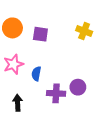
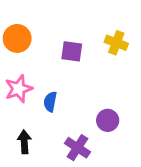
purple square: (40, 34) -> (72, 51), moved
purple cross: (56, 93) -> (77, 148), moved, turned 30

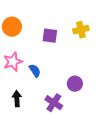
yellow cross: (116, 43) -> (81, 30), turned -35
blue semicircle: (50, 102) -> (35, 71), turned 136

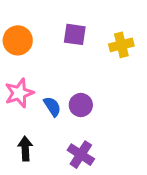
purple square: (50, 36) -> (75, 34), moved
purple circle: (75, 84) -> (81, 105), moved

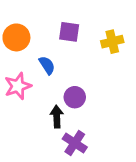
blue semicircle: (52, 107) -> (47, 65), moved
black arrow: (25, 149) -> (57, 117), moved

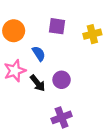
black arrow: (57, 117) -> (38, 83), moved, turned 144
purple cross: (75, 143) -> (62, 117), turned 36

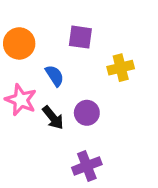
yellow cross: (92, 34) -> (121, 68), moved
pink star: (15, 71) -> (21, 100), turned -30

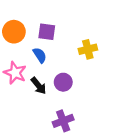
purple square: (80, 37) -> (47, 32), moved

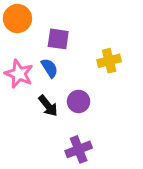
orange circle: (14, 32) -> (17, 19), moved
pink star: (15, 73) -> (19, 74), moved

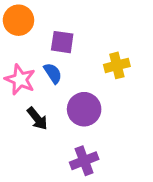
purple circle: (79, 101) -> (84, 109), size x1.4
black arrow: (48, 106) -> (37, 119), moved

